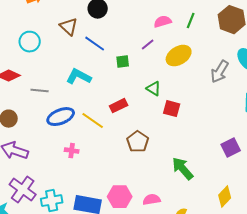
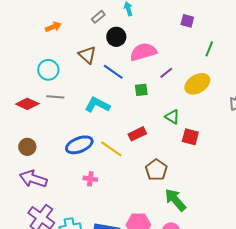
pink semicircle: (163, 22) -> (143, 52), moved, size x1.5
gray line: (40, 91) -> (55, 97), moved
green arrow: (183, 169) -> (175, 200), moved

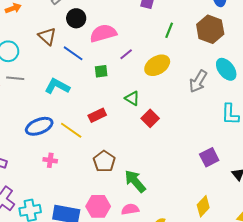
red square: (190, 137) -> (150, 118), turned 30
brown pentagon: (156, 170) -> (104, 161), moved

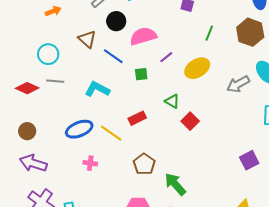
gray arrow: (198, 81) -> (238, 84), turned 30

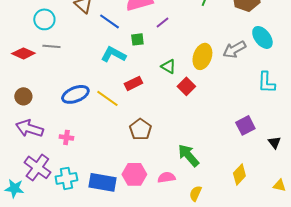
yellow ellipse: (197, 68) -> (202, 56), moved, turned -40
cyan L-shape: (97, 89) -> (113, 54), moved
pink cross: (90, 163) -> (66, 137), moved
green arrow: (175, 184) -> (188, 155), moved

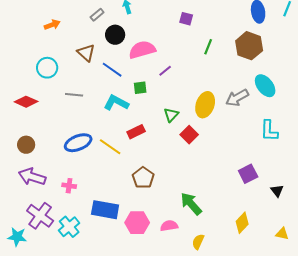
gray line: (51, 46) -> (74, 95), moved
green triangle: (168, 66) -> (171, 115), turned 42
cyan cross: (66, 178) -> (69, 227), turned -30
blue rectangle: (102, 182) -> (105, 210), moved

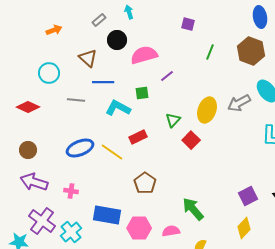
blue line: (112, 70) -> (103, 82), moved, turned -35
purple square: (248, 174) -> (248, 196), moved

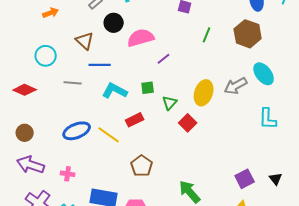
green square: (142, 93) -> (148, 88), moved

